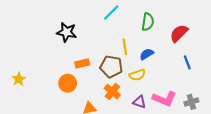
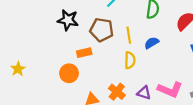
brown pentagon: (111, 67) -> (102, 30), moved
yellow semicircle: (137, 75) -> (130, 60), moved, turned -70
orange cross: (112, 92) -> (117, 92), moved

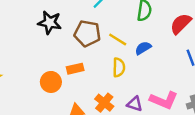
yellow line: (129, 35) -> (118, 40), turned -49
orange rectangle: (84, 53) -> (75, 69), moved

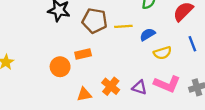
yellow line: (118, 40) -> (123, 26), turned -36
yellow semicircle: (119, 67) -> (162, 53), moved, turned 72

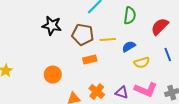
orange rectangle: (83, 54) -> (90, 60), moved

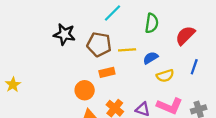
blue line: (168, 55) -> (194, 67), turned 40
orange circle: (53, 75) -> (85, 90), moved

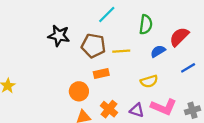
blue semicircle: (151, 58) -> (158, 51), moved
blue line: (194, 67) -> (188, 68), turned 40
yellow semicircle: (165, 76) -> (149, 81), moved

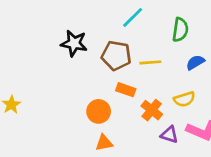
orange rectangle: (101, 74) -> (126, 90), turned 32
orange cross: (109, 109) -> (152, 110), moved

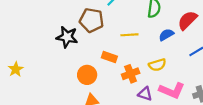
black star: (74, 43) -> (67, 37), moved
brown pentagon: (116, 56) -> (92, 20), moved
orange cross: (152, 110) -> (131, 74), turned 30

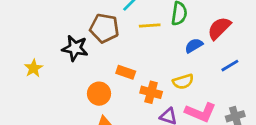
yellow line: (129, 35) -> (150, 26), moved
yellow star: (16, 69) -> (34, 68), moved
orange cross: (131, 74) -> (151, 92), turned 36

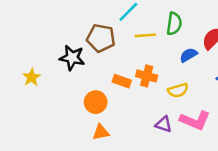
orange cross: (151, 92) -> (147, 76), moved

